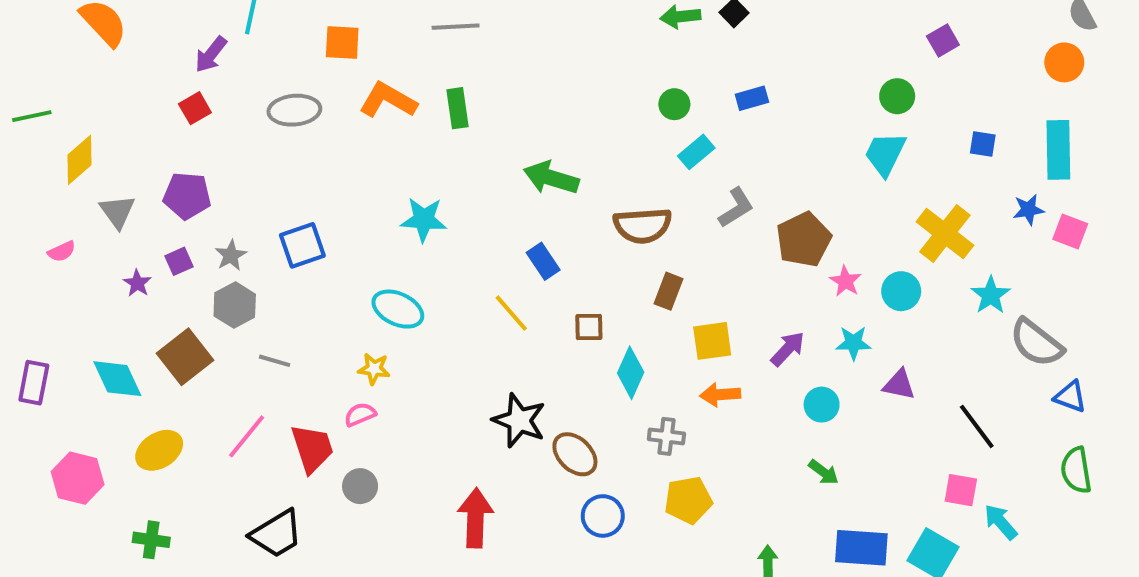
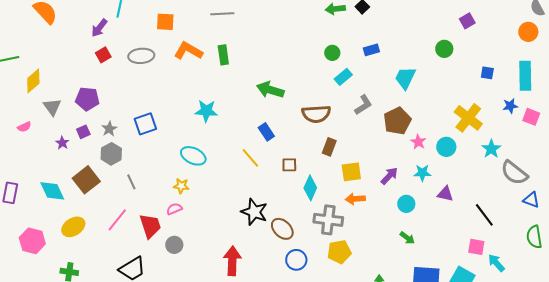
red square: (195, 108) -> (103, 55), moved
cyan trapezoid: (885, 154) -> (405, 78), moved
gray line: (275, 361) -> (131, 182), turned 49
gray cross: (666, 436) -> (328, 220), size x1.6

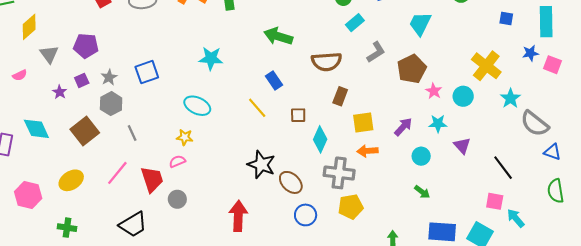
cyan diamond: (52, 191) -> (36, 129), moved
purple triangle: (445, 194) -> (462, 146), turned 36

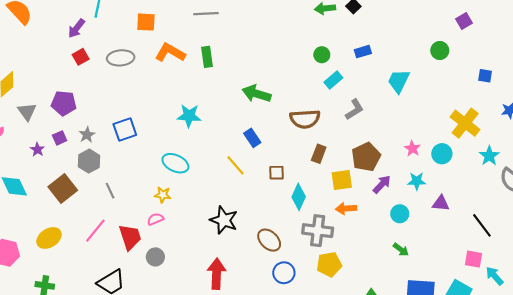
brown pentagon: (412, 69) -> (366, 157), moved
purple triangle: (462, 146) -> (441, 203), turned -42
black star: (261, 165) -> (224, 220), moved

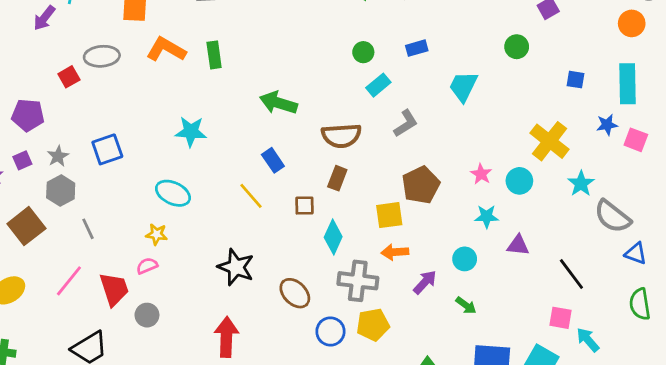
red square: (81, 57) -> (69, 77), moved
brown rectangle: (319, 154) -> (337, 178), moved
purple arrow: (382, 184) -> (425, 282), moved
blue circle: (284, 273) -> (330, 331), moved

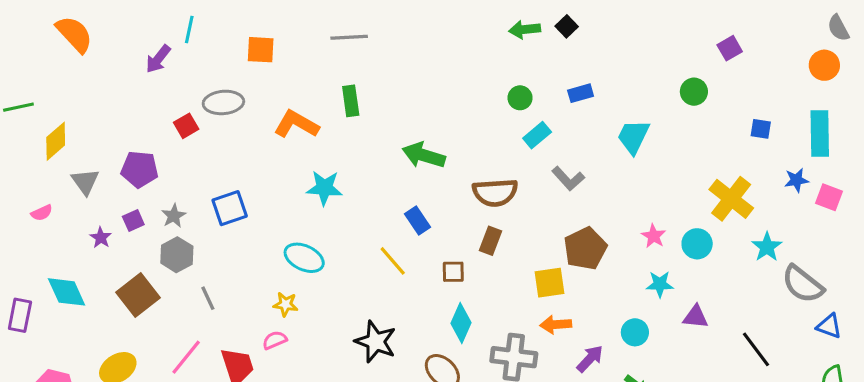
orange L-shape: (166, 49) -> (296, 124), moved
gray L-shape: (406, 123) -> (568, 179), turned 80
cyan diamond: (333, 237) -> (461, 323), moved

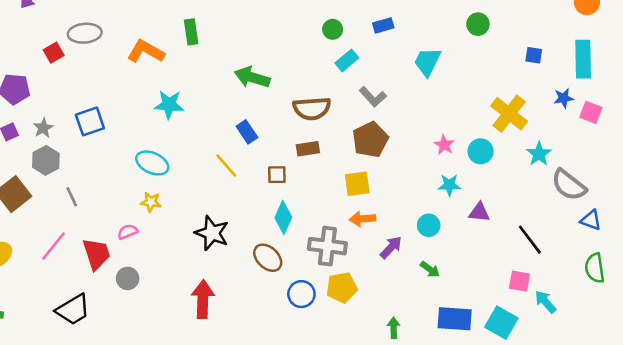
brown rectangle: (490, 241) -> (308, 149), turned 60
brown pentagon: (585, 248) -> (370, 140), moved
yellow star: (286, 304) -> (151, 202), moved

